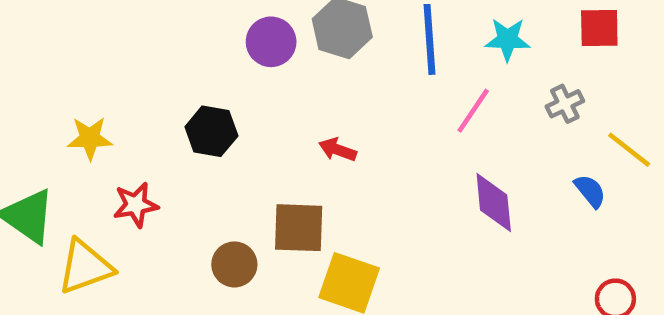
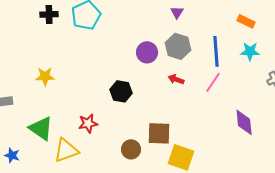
pink line: (473, 111) -> (213, 82), moved
yellow star: (90, 138) -> (45, 76), moved
red arrow: (338, 150) -> (176, 79), moved

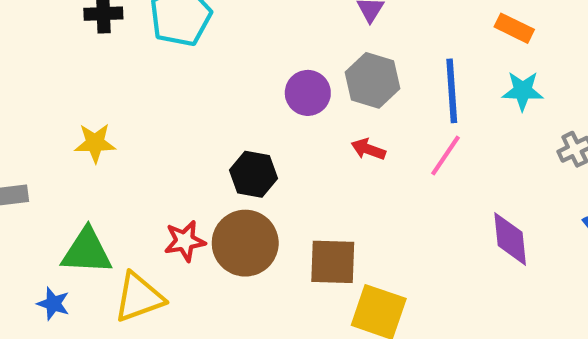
green triangle: (41, 128) -> (87, 251), turned -32
brown circle: (131, 149) -> (245, 243), moved, size x1.6
blue star: (12, 155) -> (53, 304), moved

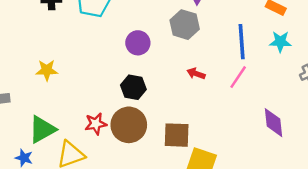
gray hexagon: (372, 80) -> (185, 25), moved
purple circle: (308, 93) -> (138, 43), moved
green triangle: (87, 251) -> (42, 129), turned -32

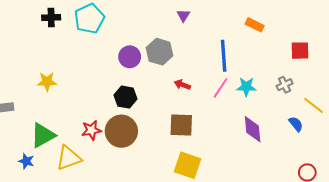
gray hexagon: (185, 25) -> (160, 52), moved
cyan star: (280, 42) -> (246, 87), moved
brown square: (177, 135) -> (181, 125), moved

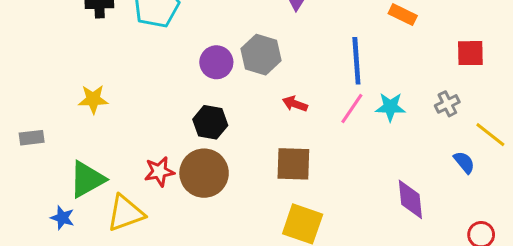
purple diamond: (253, 129) -> (410, 199), moved

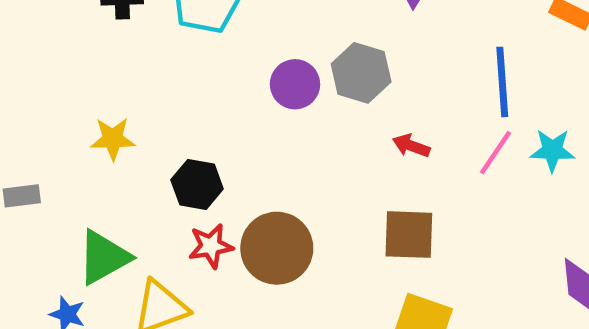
black hexagon: (210, 122) -> (197, 184), moved

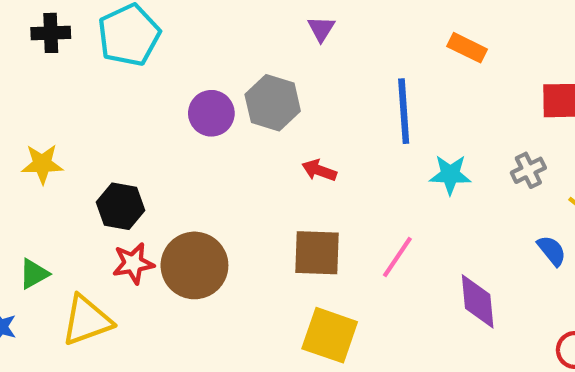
pink line: (495, 153) -> (397, 257), moved
green triangle: (104, 257) -> (34, 274), size x0.6

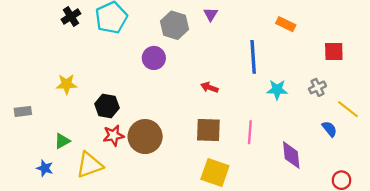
black cross: (51, 33) -> (71, 17), turned -30
gray hexagon: (273, 103) -> (175, 25), moved
pink line: (397, 257) -> (250, 132), turned -30

